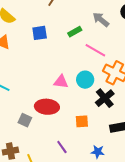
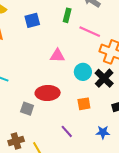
green rectangle: (75, 32) -> (67, 15), turned -40
cyan circle: (85, 80) -> (83, 72), moved
pink triangle: (61, 82) -> (57, 56), moved

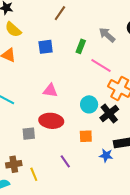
pink triangle: (57, 56) -> (50, 91), moved
gray square: (27, 109) -> (29, 134), turned -32
blue star: (103, 132) -> (106, 155), moved

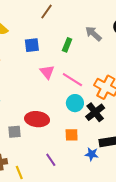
pink line: (101, 65) -> (72, 80), moved
pink triangle: (50, 91) -> (47, 72), moved, turned 42

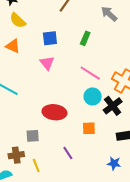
gray arrow: (93, 34) -> (109, 14), moved
pink triangle: (47, 72) -> (47, 63), moved
gray square: (15, 132) -> (33, 136), moved
blue star: (92, 154) -> (114, 163), moved

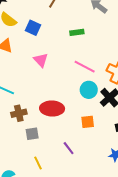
blue square: (50, 38) -> (33, 28), moved, turned 35
green rectangle: (85, 38) -> (77, 32), turned 64
brown cross: (16, 155) -> (19, 113), moved

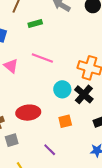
green rectangle: (77, 32) -> (35, 24), moved
pink line: (85, 67) -> (42, 58), moved

